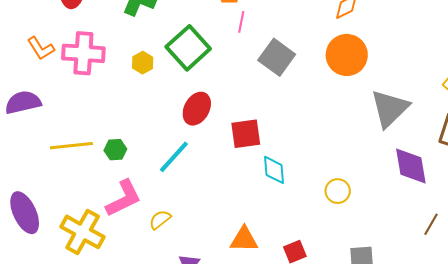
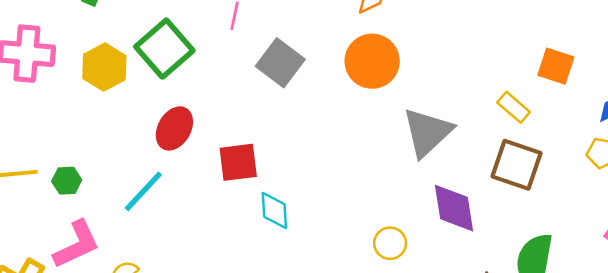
yellow hexagon: (143, 63) -> (104, 67), size x1.6
yellow circle: (338, 191) -> (390, 243), moved

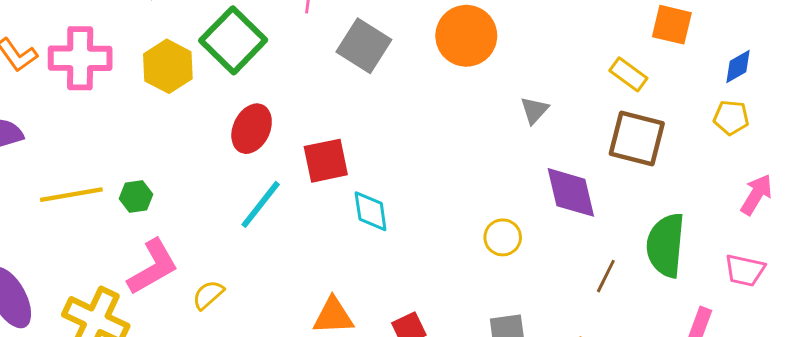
gray triangle: (427, 132) -> (534, 110), size x0.5
cyan line: (143, 191) -> (261, 204), moved

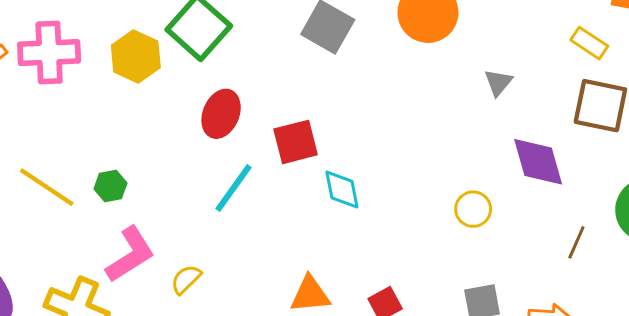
yellow line: (71, 195) -> (47, 187), turned 46

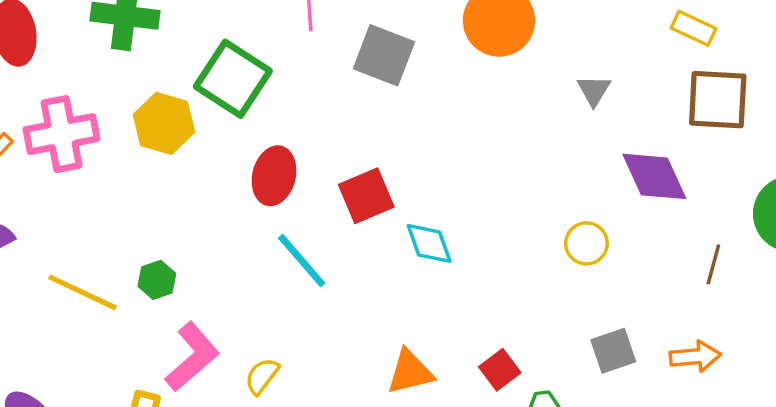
cyan line: (233, 188) -> (302, 261), turned -68

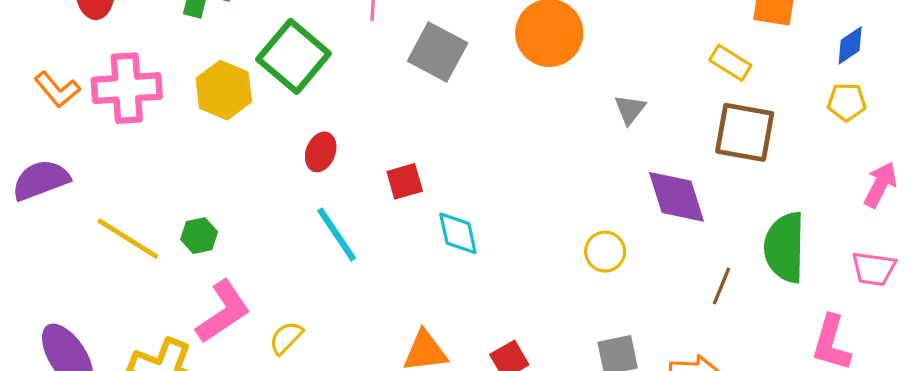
red ellipse: (274, 176) -> (321, 152), size x0.7
red square: (366, 196) -> (405, 181), size x0.7

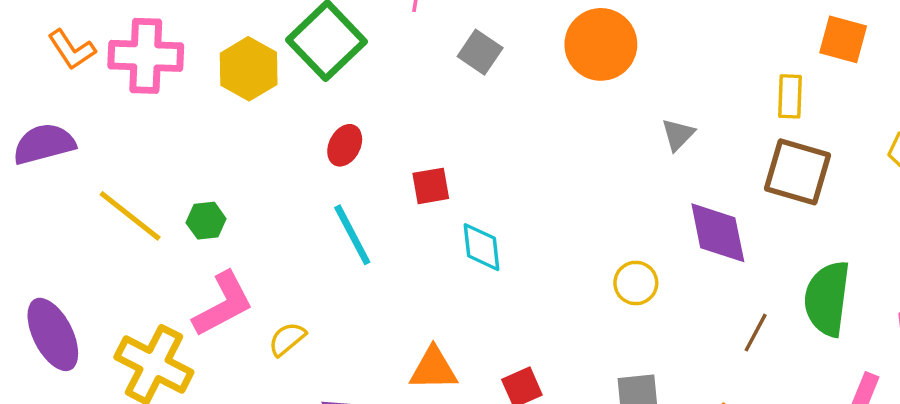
gray square: (438, 52) -> (480, 52), size x0.7
yellow rectangle: (730, 63) -> (790, 96), turned 54

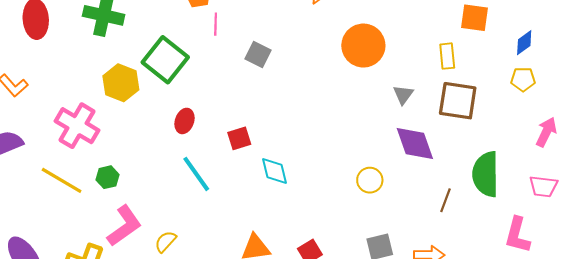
orange circle: (601, 44) -> (363, 46), moved
pink cross: (146, 56) -> (77, 126), moved, turned 36
gray triangle: (678, 135) -> (403, 95), moved

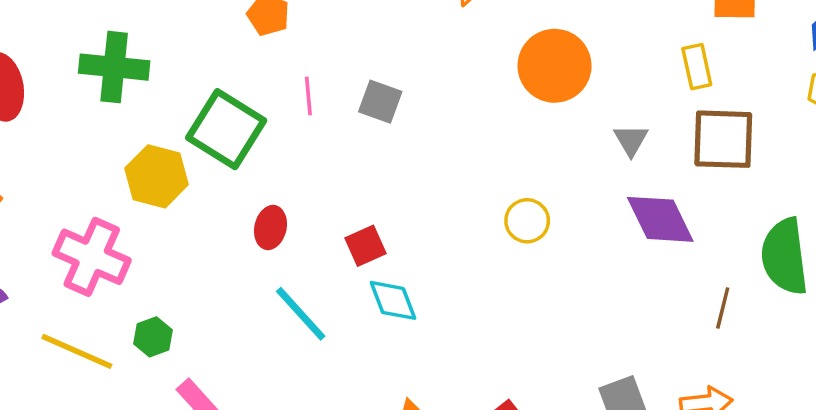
pink line: (216, 24) -> (308, 96), moved
cyan diamond: (275, 171) -> (393, 300), moved
yellow circle: (370, 180) -> (527, 221), moved

